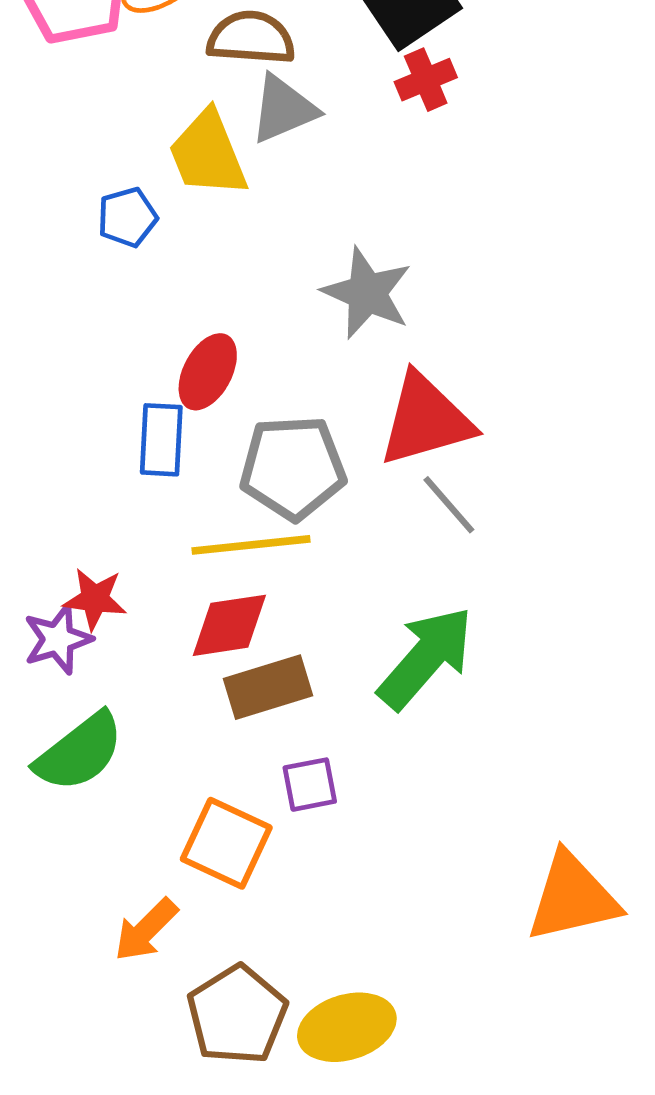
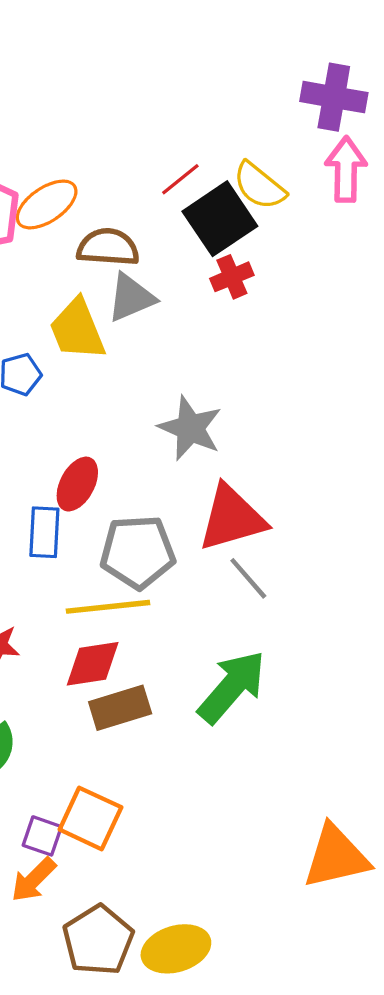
purple square: (310, 785) -> (42, 836), moved, turned 30

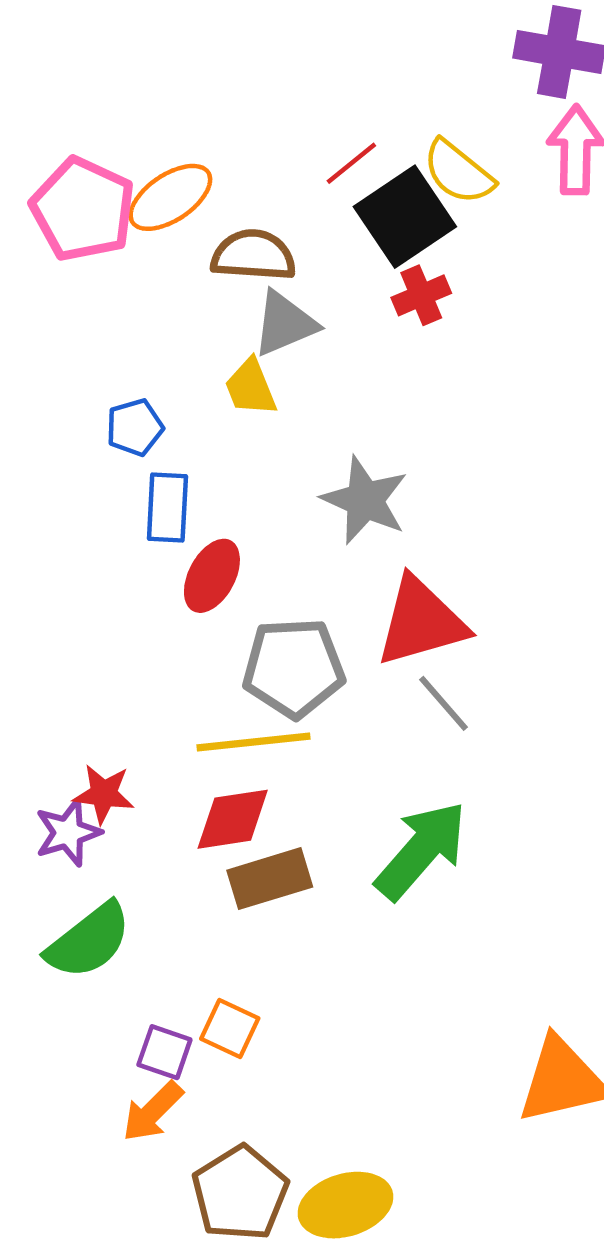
yellow trapezoid: (77, 329) -> (251, 387), moved, size x0.7
blue rectangle: (44, 532) -> (167, 508), moved
orange square: (90, 818) -> (230, 1028), size x0.7

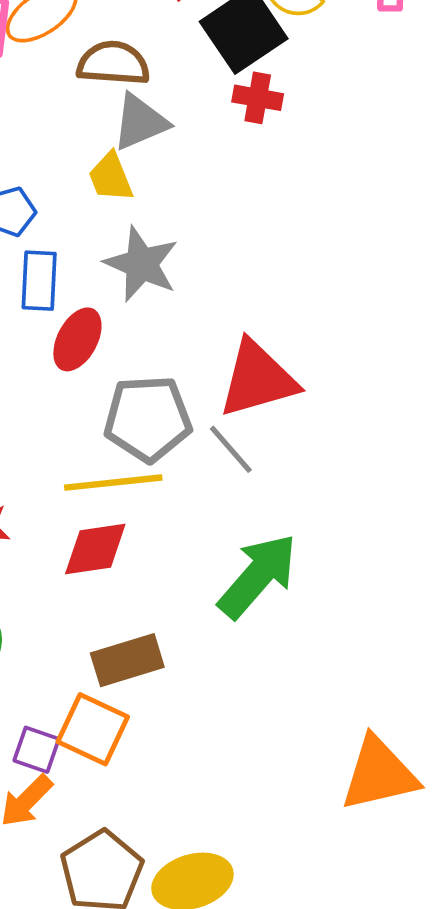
red cross: (421, 295) -> (258, 98), turned 33
gray star: (365, 500) -> (141, 264), moved
gray line: (443, 703) -> (231, 449), moved
brown rectangle: (270, 879) -> (127, 660), moved
orange square: (230, 1028) -> (93, 729), size x1.4

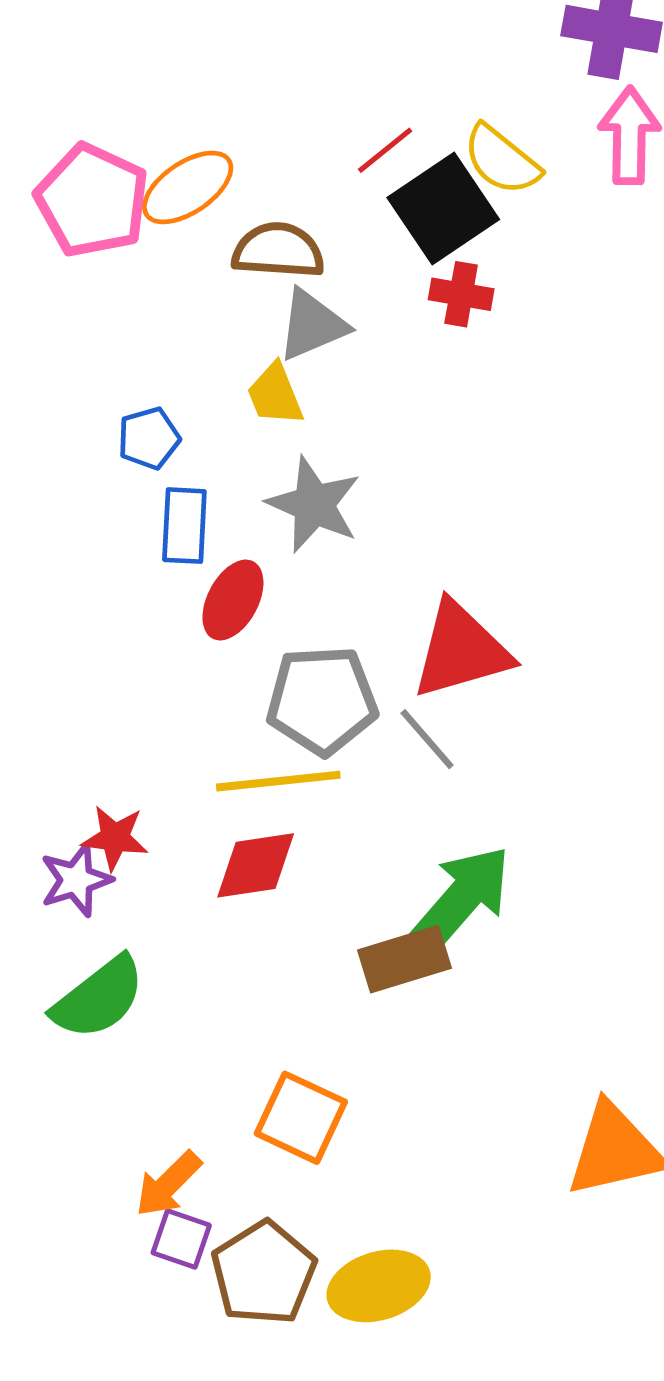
brown rectangle: (127, 660) -> (404, 959), moved
orange square: (93, 729) -> (301, 1118), moved
purple square: (37, 750) -> (181, 1239), moved

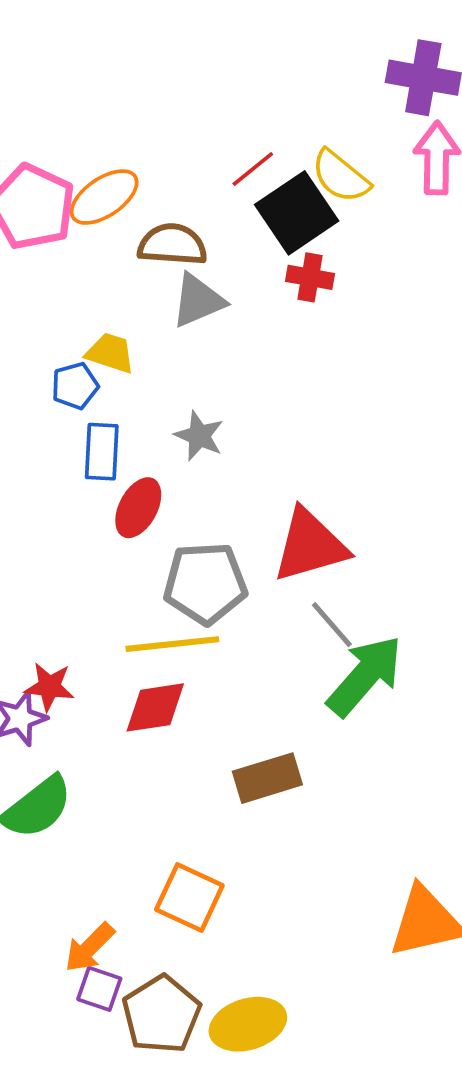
yellow trapezoid: (275, 395) -> (110, 353), moved, turned 130
gray star: (314, 505) -> (199, 436), size x0.7
gray line: (427, 739) -> (332, 625), moved
green arrow: (461, 899) -> (365, 676), moved

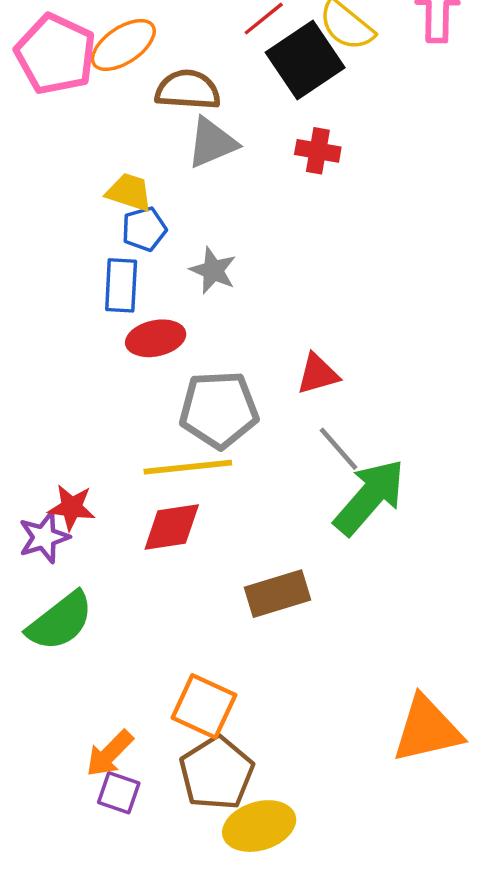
red cross: (310, 277) -> (318, 151), moved
blue pentagon: (75, 386) -> (144, 229), moved
red ellipse: (138, 508) -> (156, 338), turned 50
red triangle: (310, 545) -> (318, 374), size x0.6
brown pentagon: (161, 1014) -> (217, 773), moved

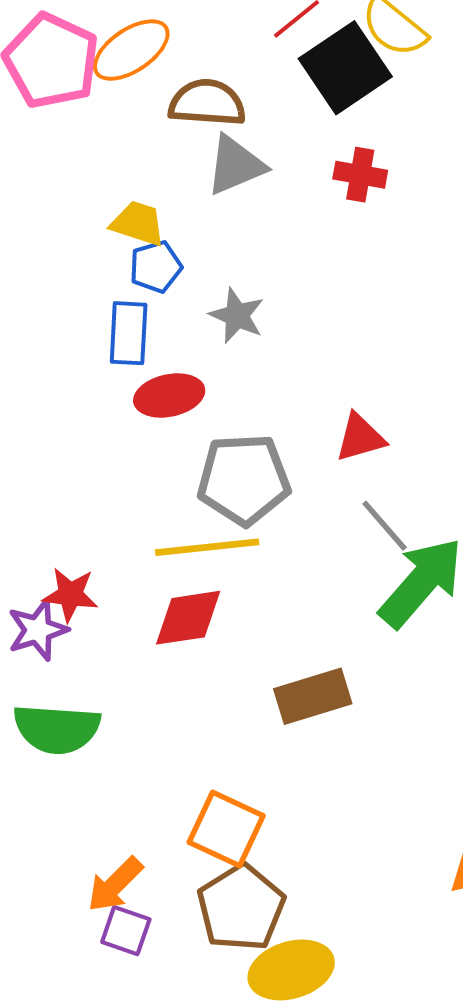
green semicircle: (60, 621) -> (57, 729), turned 42

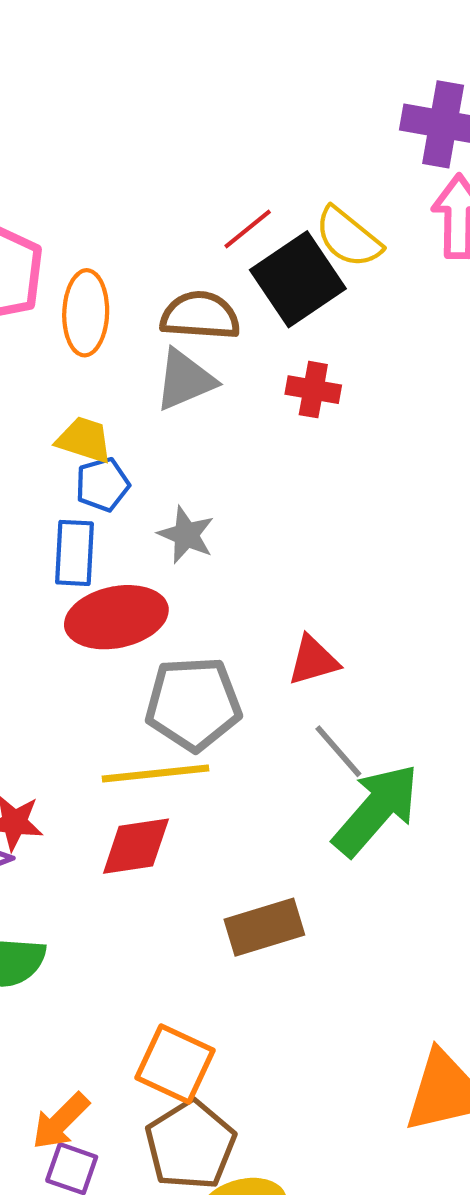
orange ellipse: (131, 50) -> (86, 313), moved, turned -54
brown semicircle: (207, 103) -> (200, 316), moved
red ellipse: (169, 396) -> (116, 617), size x1.4

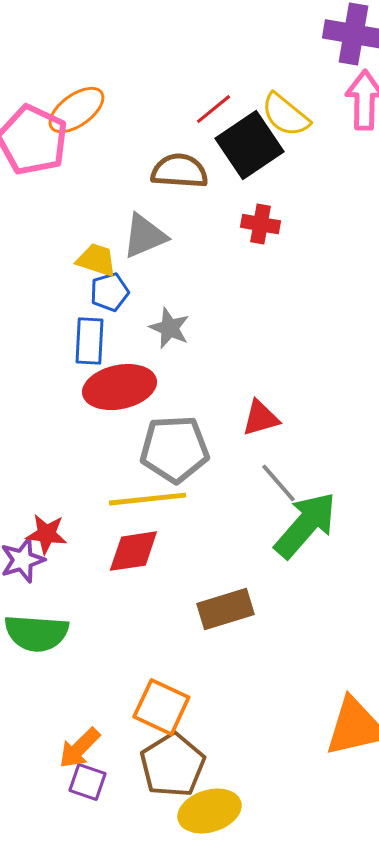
orange ellipse: (86, 313) -> (76, 110), moved, turned 52
gray triangle: (185, 380) -> (144, 236), moved

